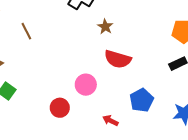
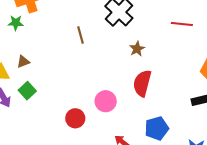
brown line: (26, 31) -> (81, 35), moved
red semicircle: (118, 59) -> (142, 83), turned 76

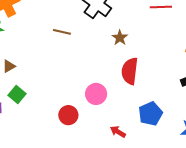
brown line: (81, 35) -> (62, 32), turned -54

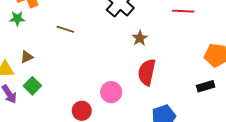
brown line: (62, 32) -> (65, 29), moved

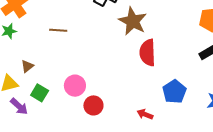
brown star: (140, 38) -> (133, 21), size x1.8
pink circle: (111, 92) -> (75, 86), moved

